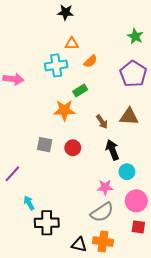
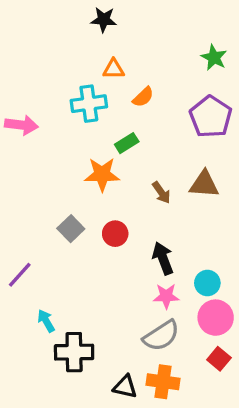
gray square: (45, 145) -> (71, 229), turned 35
black arrow: (112, 150) -> (163, 258), moved
cyan circle: (127, 172) -> (207, 283), moved
red square: (138, 227) -> (219, 359), turned 32

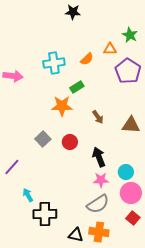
black star: (104, 20) -> (73, 12), moved
orange triangle: (114, 69) -> (110, 49), moved
brown triangle: (204, 184) -> (131, 125), moved

